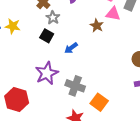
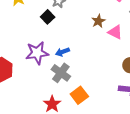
pink triangle: (113, 14) -> (115, 32), moved
blue arrow: (71, 48) -> (62, 52), moved

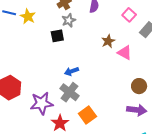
black square: (48, 17) -> (57, 36), turned 32
purple star: (37, 53) -> (42, 103), moved

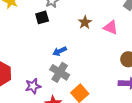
brown star: (108, 41) -> (85, 22), moved
purple star: (42, 103) -> (33, 86), size x0.7

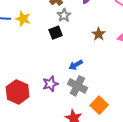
purple star: (33, 86) -> (50, 84), moved

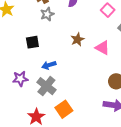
black square: (56, 33) -> (32, 42), moved

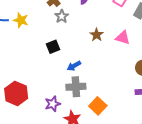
purple star: (20, 79) -> (53, 104), moved
gray cross: (46, 86) -> (76, 87), turned -30

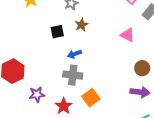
brown star: (97, 35) -> (81, 25), moved
purple star: (53, 104) -> (37, 94), moved

